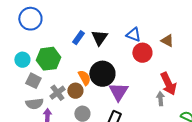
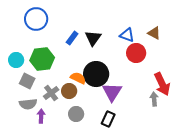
blue circle: (30, 19) -> (36, 19), moved
brown triangle: (167, 41) -> (154, 33), moved
orange semicircle: (84, 78) -> (78, 78), turned -35

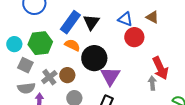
blue rectangle: (72, 38) -> (70, 22), size x1.6
orange semicircle: (78, 78) -> (72, 45), moved

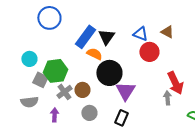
green hexagon: (40, 43) -> (55, 71), moved
orange semicircle: (72, 45) -> (94, 54), moved
gray semicircle: (26, 88) -> (29, 102), moved

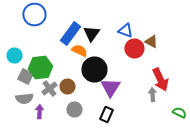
brown triangle: (167, 32) -> (151, 42), moved
gray semicircle: (29, 102) -> (24, 98), moved

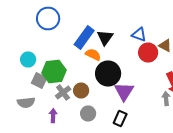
gray semicircle: (24, 98) -> (26, 102), moved

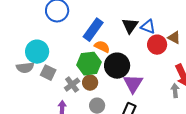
black triangle: (105, 38) -> (130, 26), moved
cyan circle: (28, 60) -> (37, 52), size x1.5
green hexagon: (54, 72) -> (89, 64), moved
gray semicircle: (26, 102) -> (25, 68), moved

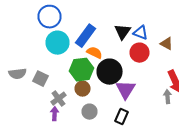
red circle: (157, 45) -> (140, 53), moved
cyan circle: (37, 52) -> (58, 43), moved
gray cross: (72, 85) -> (58, 99), moved

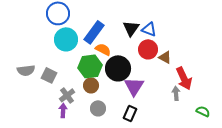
brown triangle: (166, 44) -> (165, 57), moved

